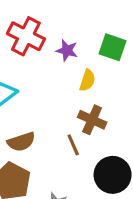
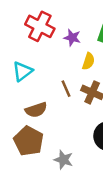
brown line: (73, 145) -> (66, 89), moved

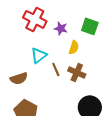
cyan triangle: (22, 71) -> (39, 55), moved
brown semicircle: (36, 110) -> (19, 78), moved

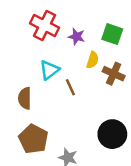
brown cross: (77, 72) -> (114, 74), moved
brown semicircle: (19, 78) -> (25, 98), turned 108

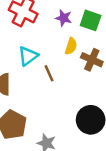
purple star: (77, 37) -> (64, 18), moved

